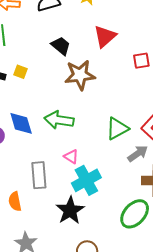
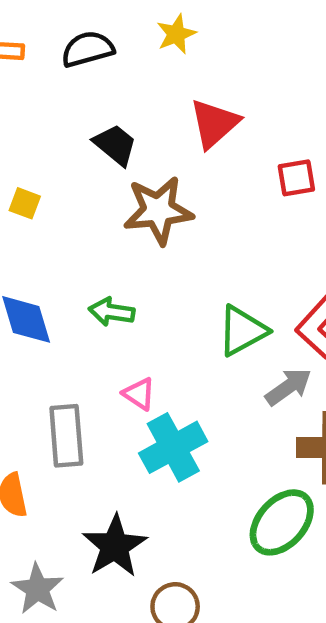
green arrow: (59, 120) -> (112, 312), size x0.7
black star: (70, 210) -> (115, 546), moved

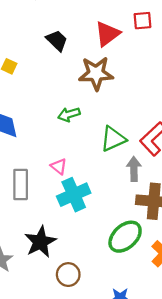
red square: (296, 178) -> (142, 21), moved
brown star: (158, 210) -> (96, 73), moved
green arrow: (112, 312) -> (69, 114), moved, turned -30
gray arrow: (288, 387) -> (134, 169), turned -60

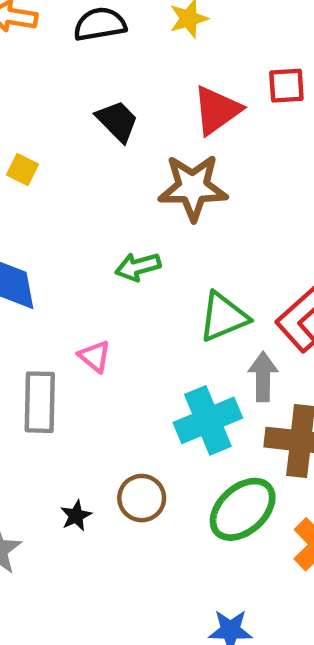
pink triangle: (59, 166) -> (95, 356), moved
cyan cross: (74, 195) -> (208, 420), moved
black star: (40, 242) -> (76, 516), size x0.5
brown circle: (68, 275) -> (142, 498), moved

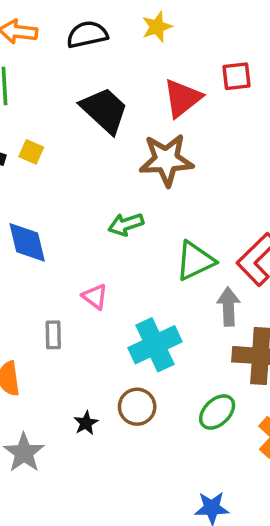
black trapezoid: (117, 121) -> (104, 110), size x1.4
gray rectangle: (40, 402) -> (53, 335), size x0.6
cyan cross: (208, 420) -> (155, 345), moved
green ellipse: (243, 509) -> (217, 412), size x0.7

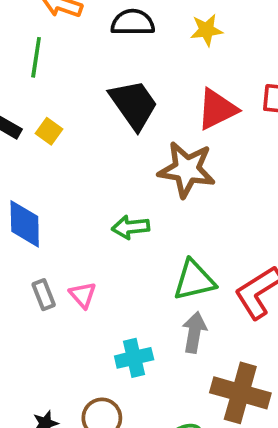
gray arrow: (228, 307) -> (194, 332), moved
gray rectangle: (53, 335) -> (44, 295), moved, turned -32
cyan cross: (155, 345) -> (134, 358), size x0.7

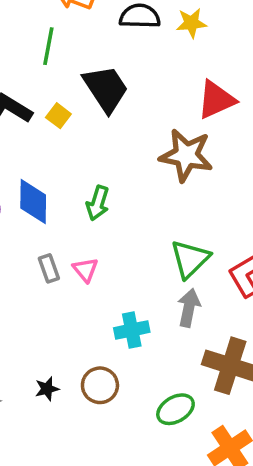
yellow star: (206, 30) -> (191, 23), moved
black trapezoid: (134, 105) -> (106, 89), moved
green arrow: (131, 227) -> (98, 203), moved, turned -68
green triangle: (194, 280) -> (190, 259), turned -33

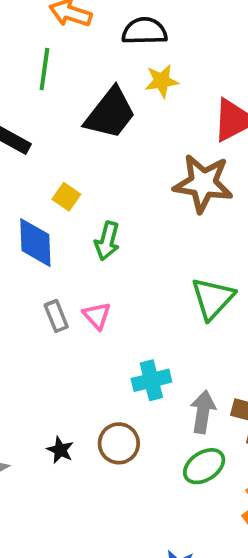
yellow star: (191, 23) -> (162, 81), moved
black trapezoid: (106, 89) -> (110, 113), turned 74
yellow square: (58, 116) -> (66, 197), moved
gray arrow: (189, 308) -> (203, 412), moved
black star: (47, 389) -> (60, 450), turned -30

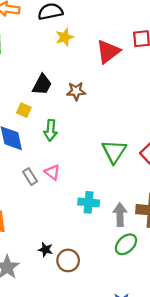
black trapezoid: (110, 113) -> (42, 85), moved, size x0.7
brown star: (203, 183) -> (76, 91), moved, size x0.6
cyan cross: (151, 380) -> (89, 202), turned 30
brown circle: (119, 443) -> (68, 260), moved

